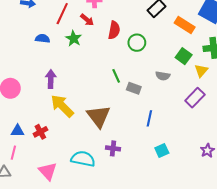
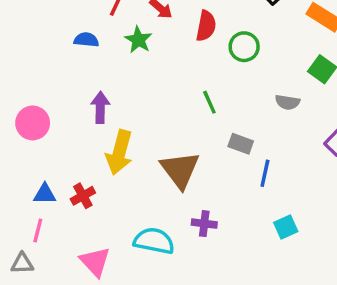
gray rectangle: (134, 88) -> (241, 144), moved
yellow arrow: (62, 106) -> (119, 152), turned -120

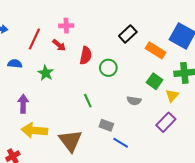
green star: (138, 40) -> (46, 73), moved
yellow arrow: (119, 152) -> (34, 130), turned 80
blue line: (265, 173) -> (121, 143), turned -70

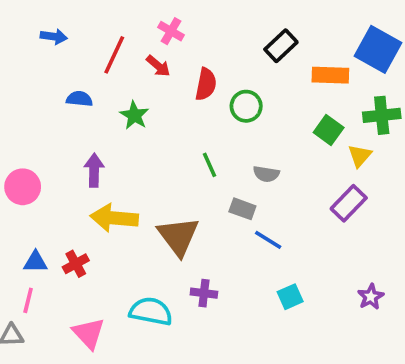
pink cross: (66, 26) -> (171, 31), turned 32
orange rectangle: (156, 50) -> (330, 75), turned -30
gray semicircle: (134, 101) -> (266, 174), moved

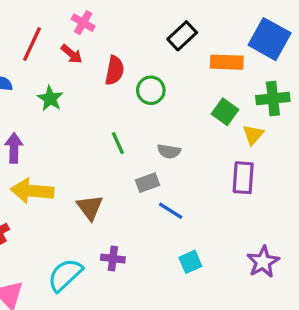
purple rectangle: (349, 203) -> (243, 178), turned -40
gray rectangle: (242, 209) -> (148, 183), turned -40
brown triangle: (178, 236) -> (90, 207), size x0.7
purple star: (371, 297) -> (263, 262), size x1.4
cyan semicircle: (151, 311) -> (65, 275), turned -54

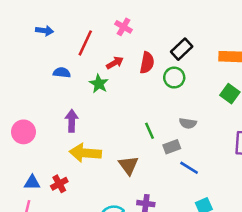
black rectangle: (182, 36) -> (182, 49), moved
red arrow: (72, 54) -> (115, 63), moved, turned -70
green line: (118, 143) -> (149, 131), moved

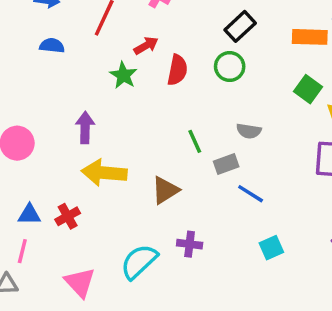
red semicircle: (147, 63) -> (177, 70), moved
blue semicircle: (62, 73) -> (52, 46), moved
brown triangle: (128, 165) -> (165, 190), turned 35

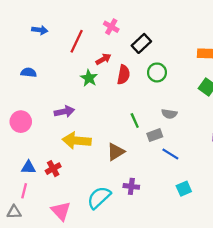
black rectangle: (240, 26) -> (141, 43), moved
blue semicircle: (52, 46) -> (29, 72), moved
purple arrow: (85, 127) -> (64, 112), turned 78

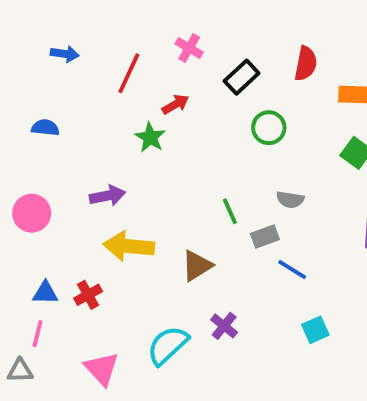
red semicircle: (123, 75) -> (306, 64), moved
purple cross: (131, 186) -> (224, 326), turned 32

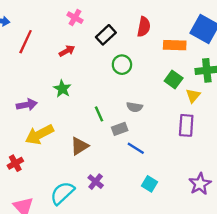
red line: (129, 73) -> (26, 42), moved
green star: (150, 137) -> (62, 89), moved
yellow arrow: (129, 246) -> (39, 135), turned -32
cyan square: (315, 330) -> (149, 184), turned -35

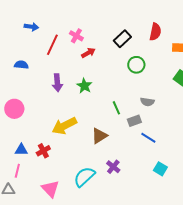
pink cross: (75, 18) -> (76, 36), moved
purple arrow: (27, 105) -> (57, 83), moved, turned 96

